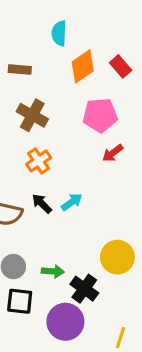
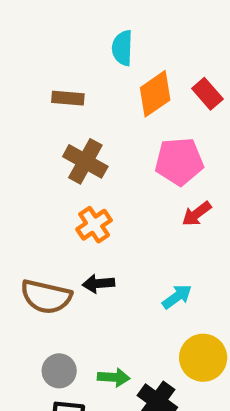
cyan arrow: (72, 202) -> (177, 297), moved
black arrow: (42, 204) -> (98, 284), turned -50

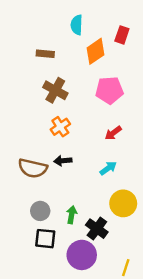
red rectangle: (207, 94) -> (122, 35), moved, turned 60
red arrow: (197, 214) -> (113, 133), moved
green arrow: (114, 377) -> (72, 215), turned -84

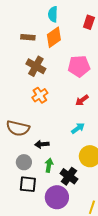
orange diamond: (96, 51) -> (54, 37), moved
black arrow: (63, 161) -> (42, 144), moved

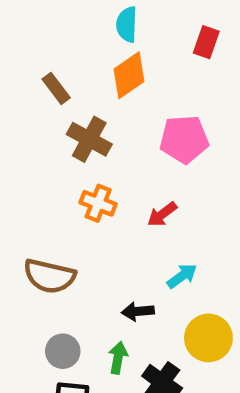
brown rectangle: (28, 37) -> (56, 88), moved, turned 48
orange cross: (40, 95) -> (98, 203), turned -35
red arrow: (82, 100) -> (162, 214), moved
black arrow: (42, 144) -> (138, 311), moved

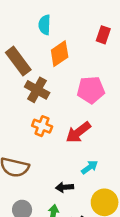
cyan semicircle: (127, 24) -> (45, 25), moved
brown rectangle: (56, 88) -> (18, 61), size x1.6
red arrow: (162, 214) -> (78, 132), size x1.5

